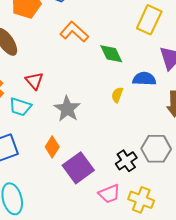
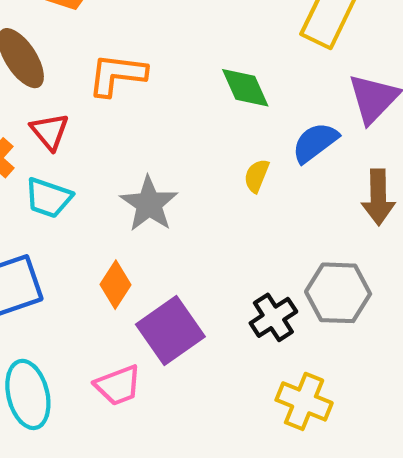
orange L-shape: (74, 32) -> (117, 75), moved, turned -36
blue semicircle: (144, 79) -> (315, 142), turned -40
red triangle: (34, 81) -> (50, 131), moved
pink trapezoid: (109, 194) -> (118, 385), moved

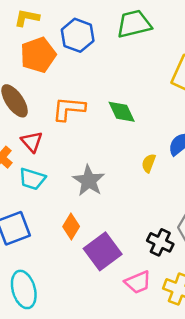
green diamond: (245, 88) -> (122, 112), moved
black cross: (273, 317) -> (160, 242), turned -30
pink trapezoid: (118, 385) -> (138, 282), moved

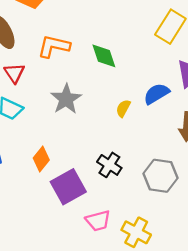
gray star: (89, 181) -> (66, 99), moved
black cross: (160, 242) -> (109, 165), moved

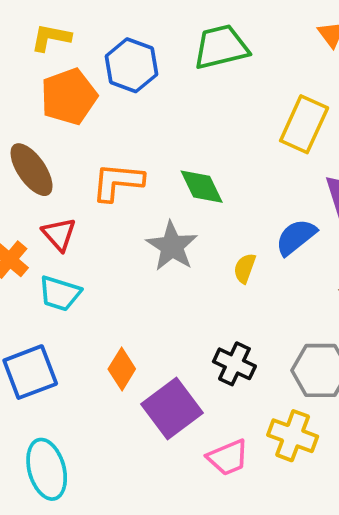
gray star: (66, 99) -> (172, 246), moved
yellow cross: (136, 232) -> (293, 436), moved

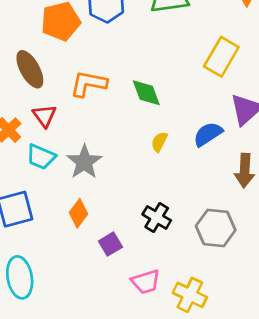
gray star: (172, 246) -> (84, 162), moved
yellow semicircle: (245, 268) -> (159, 142), moved
purple square: (172, 409) -> (110, 244), size x0.6
yellow cross: (293, 436) -> (190, 295), moved

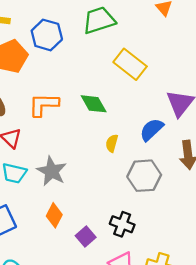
yellow rectangle: (221, 57) -> (130, 64), moved, turned -72
black cross: (157, 217) -> (122, 224), moved
gray hexagon: (216, 228) -> (144, 176), moved

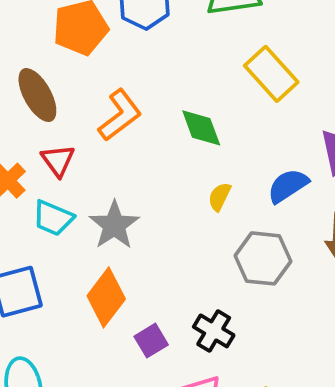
orange L-shape: (44, 105) -> (120, 115), turned 132
orange diamond: (54, 215) -> (106, 297), size x1.4

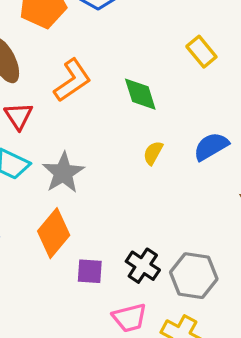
yellow rectangle: (271, 74) -> (201, 52), size x0.7
gray hexagon: (263, 258) -> (194, 276), moved
purple square: (151, 341) -> (90, 271), turned 32

